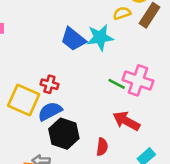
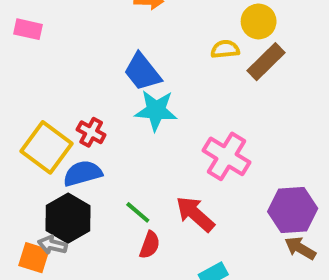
cyan star: (100, 37) -> (156, 110), moved
green line: (117, 84) -> (138, 212), moved
black hexagon: (64, 134) -> (68, 218), moved

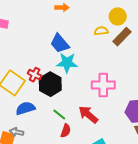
pink cross: (226, 156) -> (103, 85), turned -30
blue semicircle: (83, 173) -> (25, 108), moved
black hexagon: (68, 218) -> (50, 84), moved

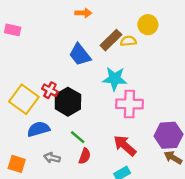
brown rectangle: (122, 37) -> (111, 40), moved
cyan star: (67, 63) -> (115, 79), moved
red arrow: (88, 114) -> (125, 146), moved
gray arrow: (17, 132) -> (52, 158), moved

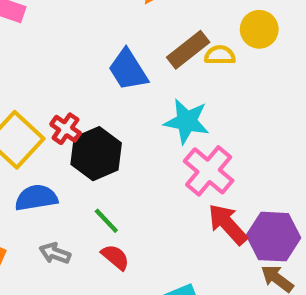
pink cross: (129, 104) -> (209, 171), turned 32
red arrow: (125, 146) -> (228, 224), moved
red semicircle: (85, 156) -> (115, 257), turned -77

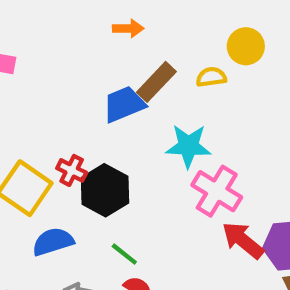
brown rectangle: (188, 50) -> (156, 82), moved
blue trapezoid: (128, 70) -> (124, 104), turned 108

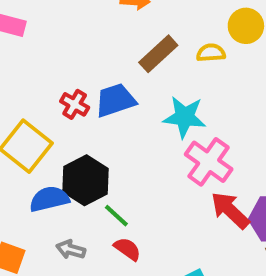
blue trapezoid: (124, 104) -> (115, 100), moved
red cross: (72, 170) -> (75, 104), moved
black hexagon: (105, 190) -> (85, 180), moved

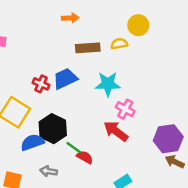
brown rectangle: (158, 54) -> (88, 48), turned 45
pink cross: (209, 162) -> (125, 109), size x0.7
red arrow: (230, 210) -> (116, 131), moved
red semicircle: (127, 249) -> (85, 157), moved

